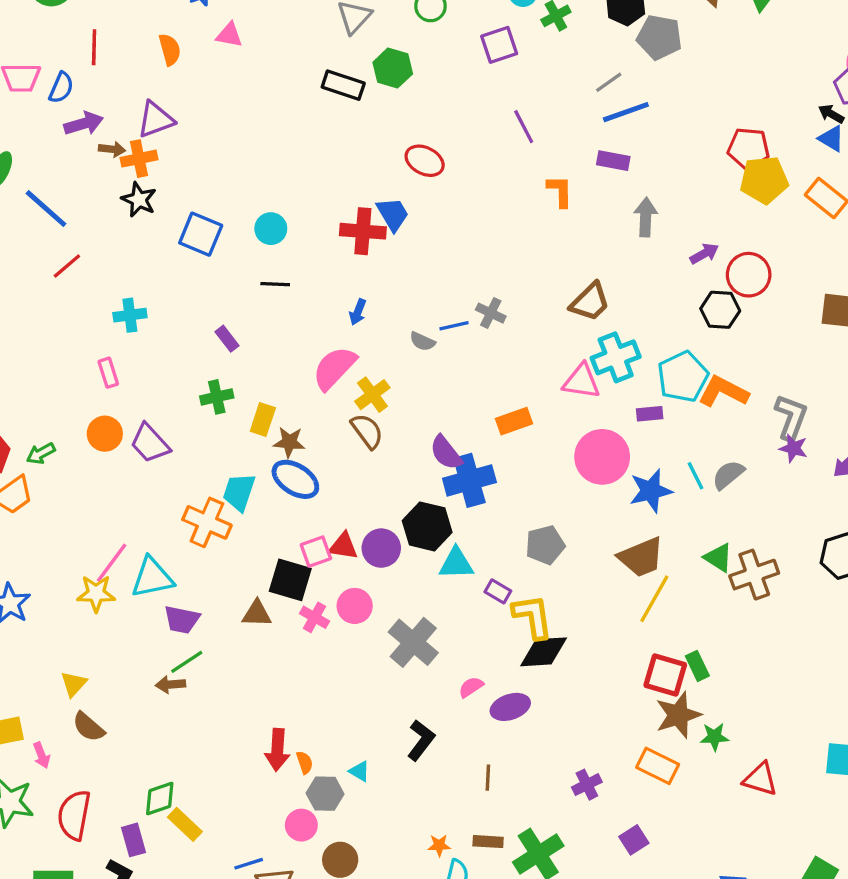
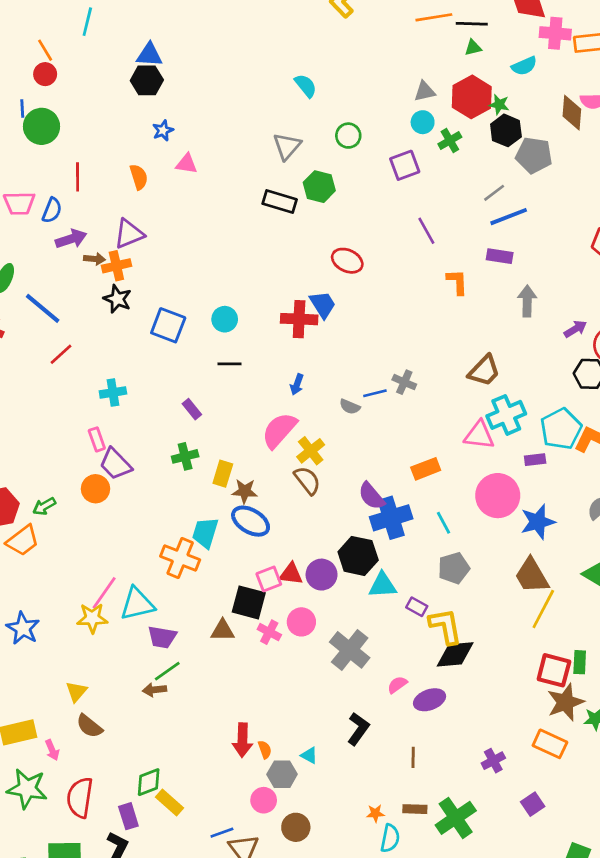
purple trapezoid: (150, 443) -> (115, 464), moved
cyan line: (696, 476) -> (444, 523), moved
brown trapezoid: (641, 557) -> (532, 576), turned 84
green rectangle: (697, 666) -> (580, 662), turned 30

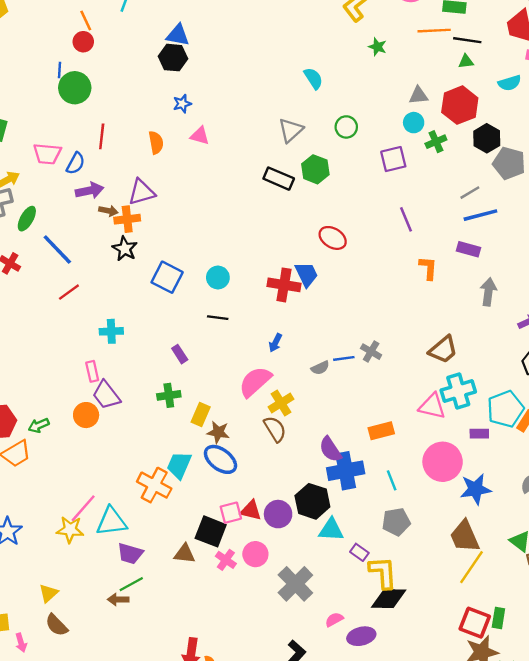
green star: (499, 105) -> (377, 47), moved
gray semicircle: (350, 407) -> (320, 368), turned -54

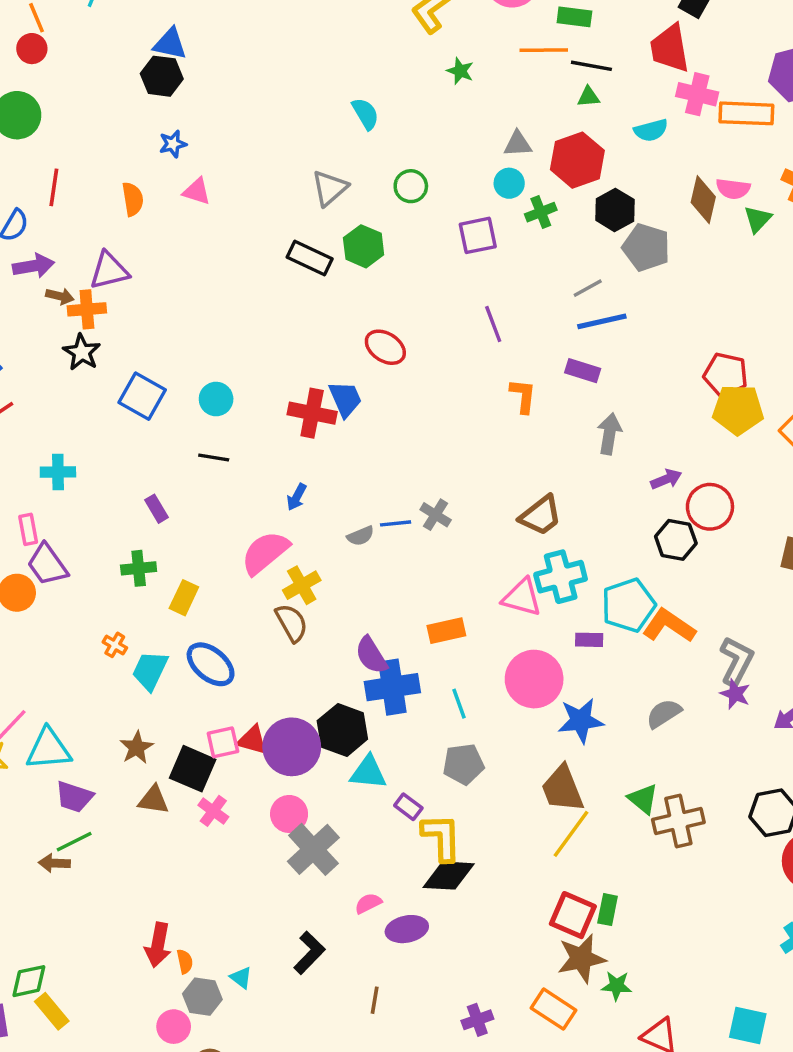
brown star: (218, 432) -> (137, 748), moved, turned 30
orange cross: (154, 485) -> (115, 645), moved, size x0.5
purple circle: (278, 514) -> (292, 747), size x1.4
pink circle: (255, 554) -> (289, 814), moved

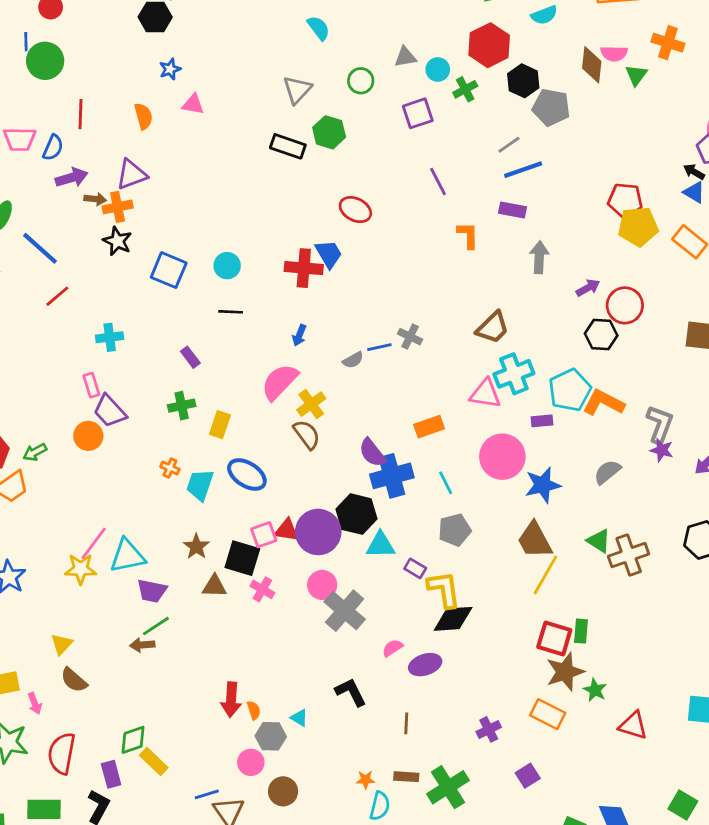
gray triangle: (518, 144) -> (405, 57), moved
black L-shape: (309, 953) -> (351, 692), turned -64
green star: (617, 986) -> (595, 690), turned 30

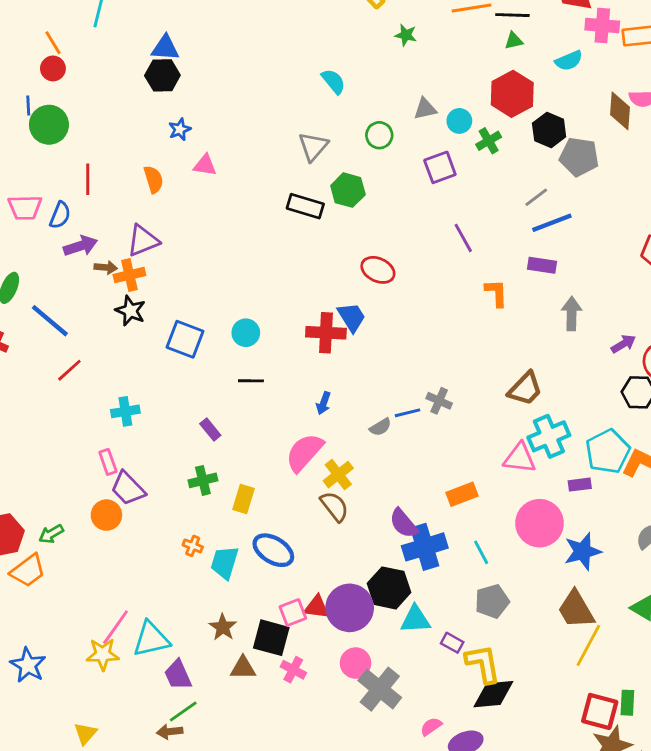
purple trapezoid: (152, 591) -> (178, 675), turned 56

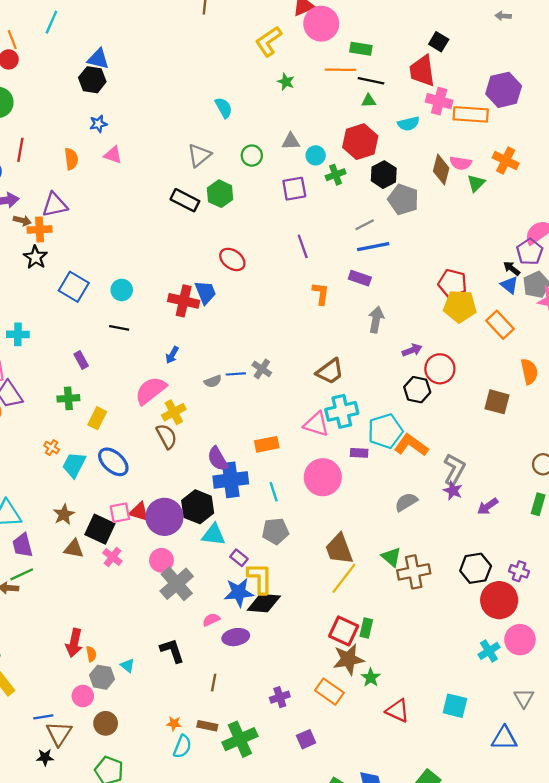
blue star: (583, 551) -> (239, 592), moved

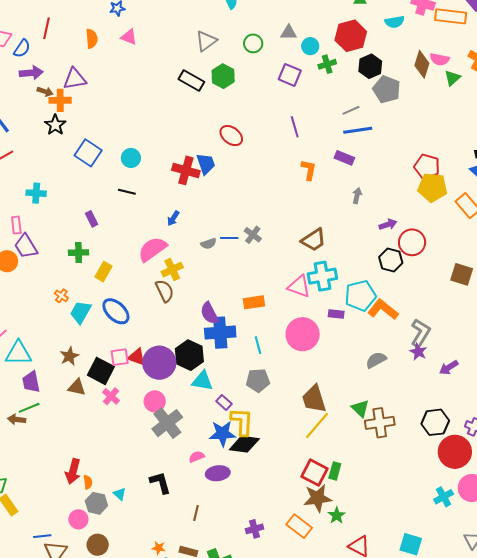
purple square: (294, 189) -> (290, 75), turned 30
gray arrow: (376, 320) -> (357, 196), size x0.7

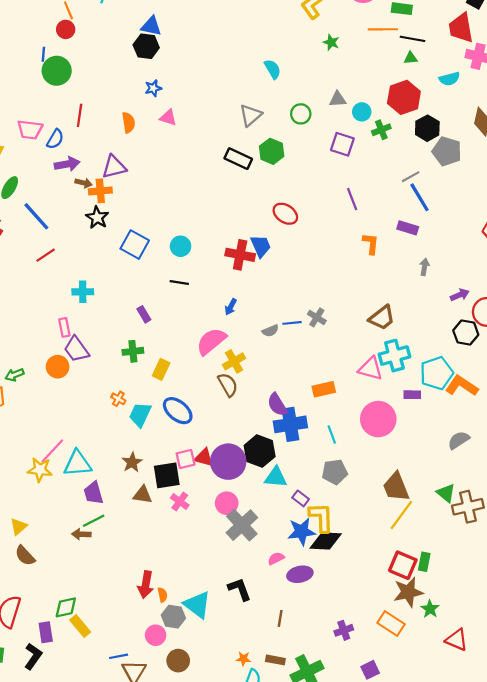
blue line: (358, 130) -> (419, 197), turned 72
black square: (101, 371) -> (167, 475), turned -32
cyan triangle: (120, 494) -> (197, 605), size x2.0

